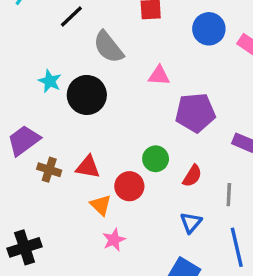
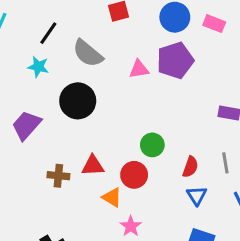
cyan star: (50, 81) -> (38, 67), moved
purple pentagon: (195, 113) -> (175, 60), moved
purple trapezoid: (24, 140) -> (26, 125), moved
red semicircle: (192, 176) -> (190, 167), moved

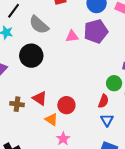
green circle: (152, 145) -> (114, 83), moved
red triangle: (93, 166) -> (40, 98), turned 35

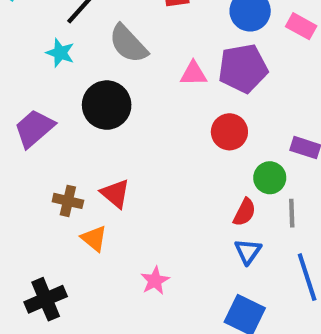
red circle: (66, 105) -> (229, 132), moved
orange triangle: (52, 119) -> (94, 238), moved

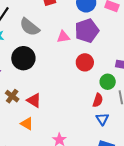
brown cross: (68, 201) -> (12, 96), moved, turned 32

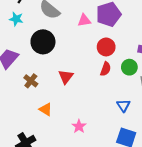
red triangle: (34, 100) -> (66, 77), moved, turned 35
red semicircle: (98, 100) -> (106, 69), moved

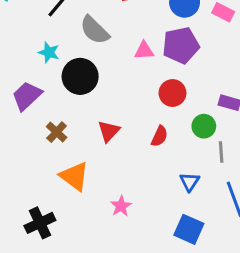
cyan star: (16, 19) -> (49, 52), moved
red semicircle: (106, 69) -> (160, 136), moved
orange triangle: (46, 109) -> (74, 176), size x1.5

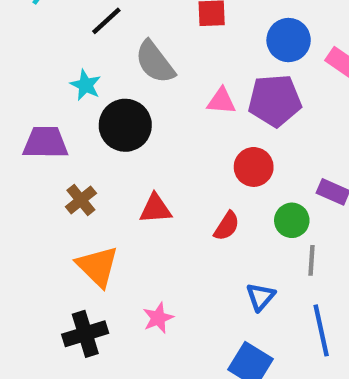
purple trapezoid: (27, 96) -> (45, 143), turned 36
red triangle: (109, 131) -> (155, 209), turned 35
black cross: (40, 223) -> (85, 334), moved

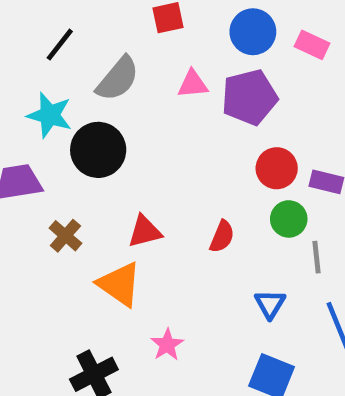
gray semicircle: (155, 62) -> (118, 79), turned -93
cyan star: (86, 85) -> (50, 115), size x1.4
pink triangle: (221, 101) -> (193, 84), moved
red circle: (254, 167) -> (277, 168), moved
orange triangle: (98, 266) -> (119, 284), moved

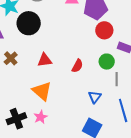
red circle: (277, 168) -> (104, 30), moved
orange triangle: (119, 284) -> (42, 91), moved
pink star: (167, 345) -> (41, 117), moved

